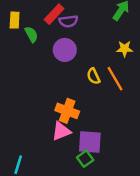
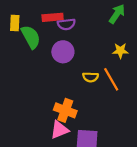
red rectangle: (54, 14) -> (53, 17), turned 42
green semicircle: (31, 34) -> (31, 37), size x1.5
yellow semicircle: (93, 76) -> (91, 77), turned -63

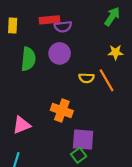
green semicircle: (31, 37) -> (28, 59), moved, turned 35
pink triangle: (59, 130) -> (22, 125), moved

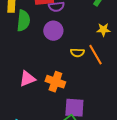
green semicircle: (28, 59) -> (23, 21), moved
pink triangle: (22, 125) -> (27, 79), moved

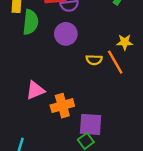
yellow star: (103, 30) -> (125, 42), moved
orange cross: (55, 82) -> (62, 106), moved, turned -36

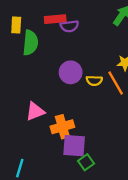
purple circle: (66, 34) -> (71, 72), moved
purple square: (91, 124) -> (74, 146), moved

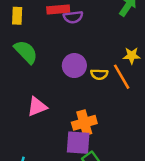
green semicircle: (30, 43) -> (26, 52), moved, turned -50
orange cross: (62, 127) -> (84, 123), moved

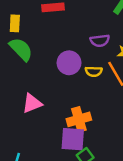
yellow rectangle: (17, 16) -> (15, 23), moved
purple semicircle: (73, 17) -> (100, 41), moved

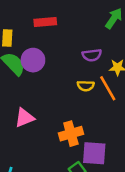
purple circle: (69, 63) -> (33, 60), moved
purple square: (73, 139) -> (94, 153), moved

